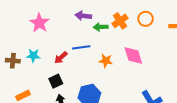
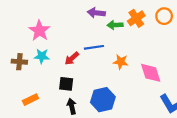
pink star: (39, 23) -> (39, 31), moved
pink diamond: (133, 56) -> (151, 73), moved
black square: (56, 81) -> (66, 84), turned 32

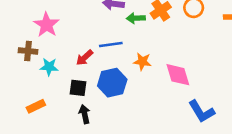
cyan star: (42, 56) -> (49, 67), moved
brown cross: (19, 62) -> (28, 51), moved
blue hexagon: (103, 100) -> (112, 83), moved

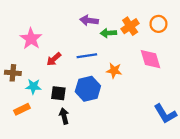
brown cross: (28, 51) -> (13, 73), moved
red arrow: (85, 58) -> (54, 59), moved
cyan star: (49, 67) -> (33, 86), moved
pink diamond: (178, 75) -> (151, 59), moved

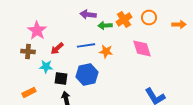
orange star: (114, 71) -> (106, 51), moved
brown cross: (13, 73) -> (28, 51), moved
cyan star: (33, 86) -> (46, 66), moved

